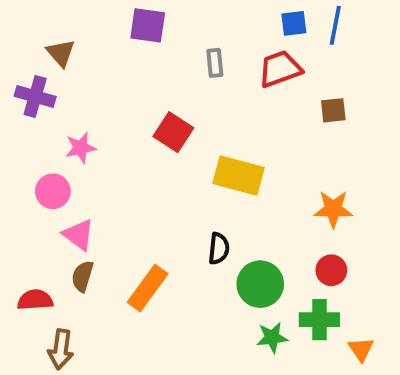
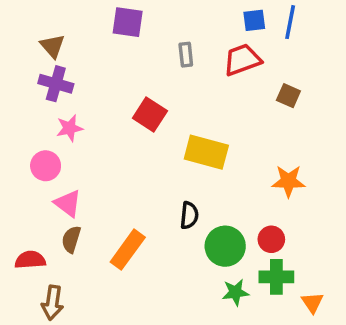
purple cross: (35, 96) -> (56, 84), moved
brown square: (333, 110) -> (288, 96), turned 30
red circle: (331, 270) -> (271, 239), moved

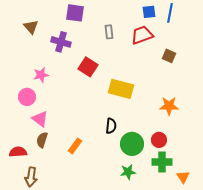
purple cross: (56, 84) -> (61, 42), moved
orange rectangle: (128, 250) -> (75, 146), size x0.7
green star: (235, 292) -> (128, 172), moved

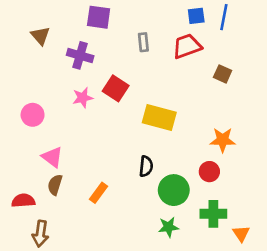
pink star: (41, 75) -> (83, 98), moved
pink circle: (27, 97) -> (33, 115), moved
red circle: (159, 140) -> (209, 172), moved

